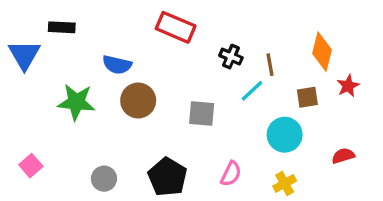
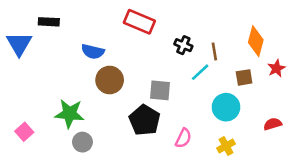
green star: (76, 102) -> (70, 114), moved
black pentagon: (167, 177) -> (145, 120), moved

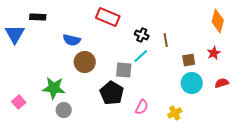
orange diamond: (256, 41) -> (218, 21), moved
cyan line: (200, 72) -> (141, 56), moved
cyan circle: (226, 107) -> (192, 83), moved
red semicircle: (273, 124) -> (222, 83), moved

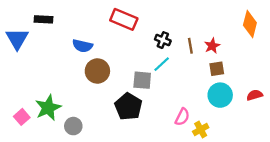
red star: (214, 53) -> (212, 46), moved
green star: (54, 88) -> (48, 108), moved, turned -30
pink semicircle: (142, 107) -> (182, 117), moved

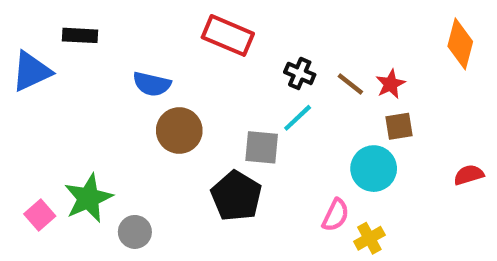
blue triangle: (17, 39) -> (31, 71), turned 35
brown line: (190, 46) -> (350, 84), turned -42
cyan circle: (220, 95) -> (374, 169), moved

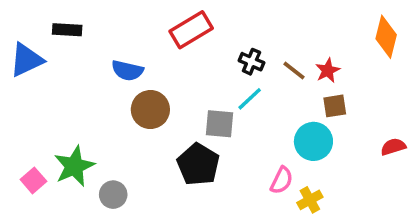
red rectangle: (228, 35) -> (191, 30), turned -54

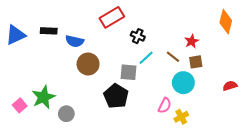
black rectangle: (67, 30) -> (49, 31), moved
black cross: (251, 62) -> (138, 36), moved
brown line: (294, 71) -> (173, 57), moved

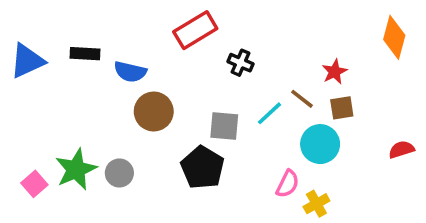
cyan line: (146, 58) -> (269, 113), moved
gray circle: (66, 114) -> (119, 173), moved

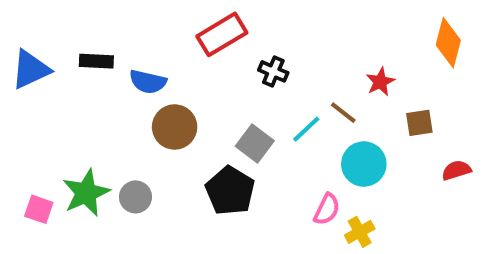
brown square: (342, 108) -> (419, 123), moved
gray square: (224, 126) -> (255, 143), turned 32
pink square: (34, 184) -> (39, 209), turned -30

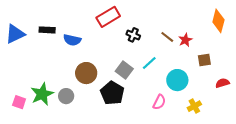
brown line: (343, 113) -> (167, 37), moved
brown circle: (175, 127) -> (86, 73), moved
yellow cross: (360, 232) -> (194, 106), moved

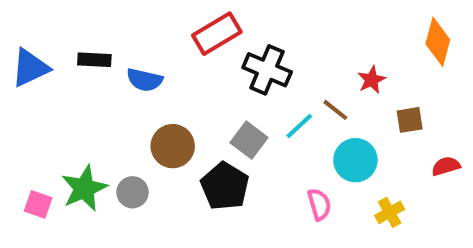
black cross: (133, 35) -> (267, 70), size x1.6
brown line: (167, 37) -> (335, 110), moved
pink semicircle: (159, 102) -> (319, 204), turned -42

